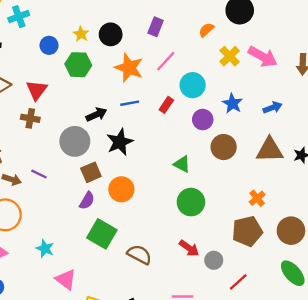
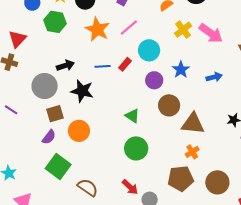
blue line: (130, 103) -> (103, 66), moved
black star: (120, 142) -> (82, 91), turned 30
brown triangle: (270, 150) -> (193, 124), moved

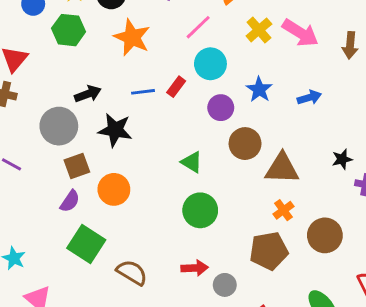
pink line: (129, 28) -> (198, 27), moved
brown circle: (217, 182) -> (325, 235), moved
red arrow: (130, 187) -> (195, 268), turned -42

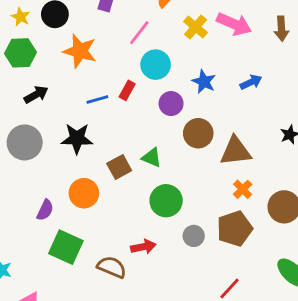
black arrow: (88, 94) -> (36, 95), moved
brown square: (77, 166) -> (119, 167), moved
red arrow: (195, 268) -> (143, 247), moved
gray circle: (225, 285) -> (194, 236), moved

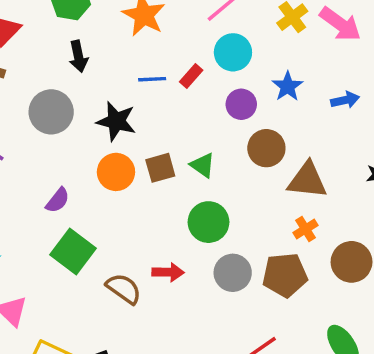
black arrow: (36, 95) -> (78, 56), turned 95
orange circle: (84, 193) -> (116, 172), moved
gray circle: (194, 236) -> (233, 273), size x1.4

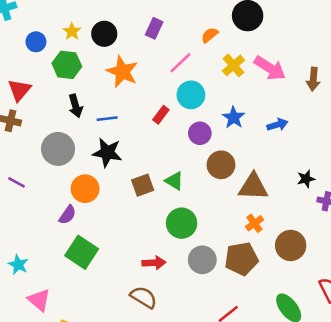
blue line: (152, 79) -> (107, 119), moved
orange circle: (116, 172) -> (85, 189), moved
brown semicircle: (124, 289) -> (144, 297), moved

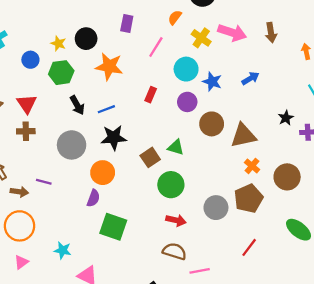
cyan circle: (191, 95) -> (186, 69), moved
green circle: (182, 223) -> (171, 185), moved
red arrow: (154, 263) -> (176, 220), turned 30

